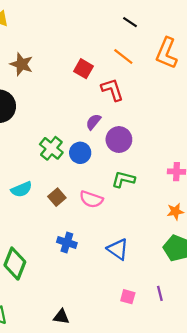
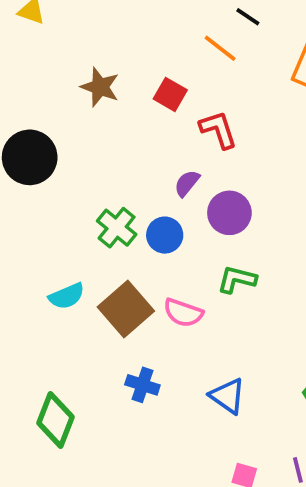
orange line: (123, 56) -> (220, 48), moved
brown star: (21, 64) -> (100, 87), moved
brown square: (57, 197) -> (126, 309), size x1.8

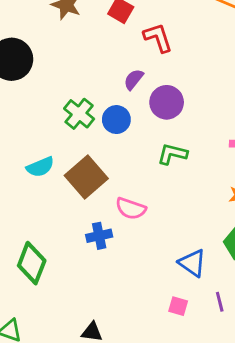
pink semicircle: (183, 313) -> (131, 209), moved
blue cross: (142, 385) -> (99, 236), turned -30
blue triangle: (228, 396) -> (192, 263), moved

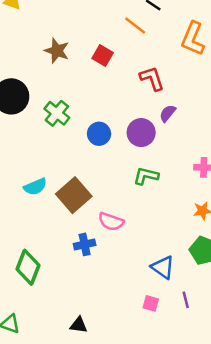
red L-shape: (158, 38) -> (152, 78), moved
purple semicircle: (134, 79) -> (168, 113), moved
green cross: (79, 114) -> (57, 113), moved
blue circle: (116, 120) -> (99, 134), moved

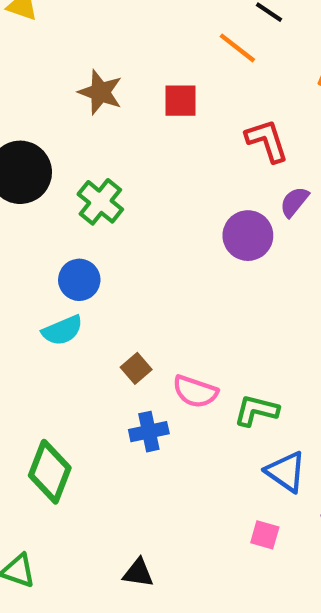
red square: (103, 56) -> (180, 101), turned -30
blue circle: (99, 134) -> (79, 280), moved
green L-shape: (146, 176) -> (256, 411), moved
brown square: (74, 195) -> (136, 368), moved, size x0.5

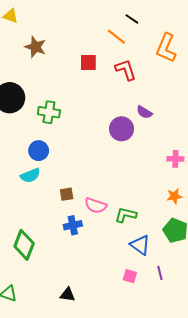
brown star: (100, 92) -> (35, 47), moved
red L-shape: (267, 141) -> (126, 70), moved
green cross: (100, 202) -> (49, 112), turned -30
purple semicircle: (294, 202) -> (144, 112), turned -98
brown square: (136, 368) -> (67, 194), turned 32

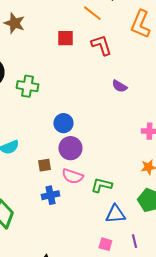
purple circle: (122, 129) -> (70, 148), moved
blue circle: (39, 151) -> (63, 123), moved
blue triangle: (140, 245) -> (115, 214), turned -40

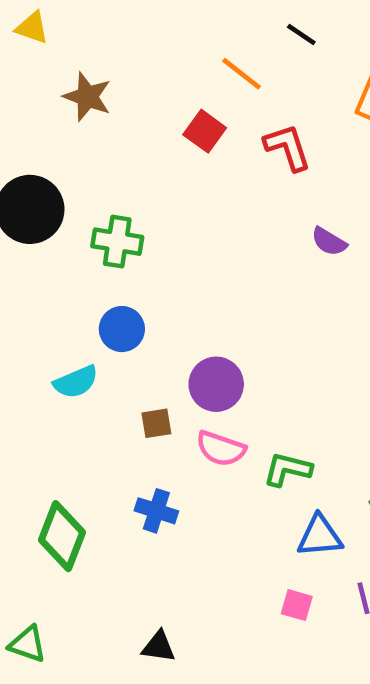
orange line: (92, 13) -> (242, 74), moved
red square: (65, 38) -> (205, 131), turned 36
blue circle: (63, 123) -> (122, 329), moved
blue cross: (50, 195) -> (156, 511), moved, turned 30

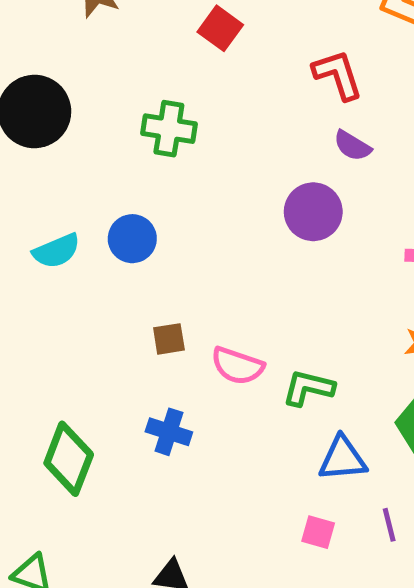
red L-shape: (288, 147) -> (338, 75), moved
green cross: (117, 242) -> (169, 129), moved
cyan semicircle: (76, 382) -> (56, 251), moved
purple circle: (216, 384) -> (313, 212), moved

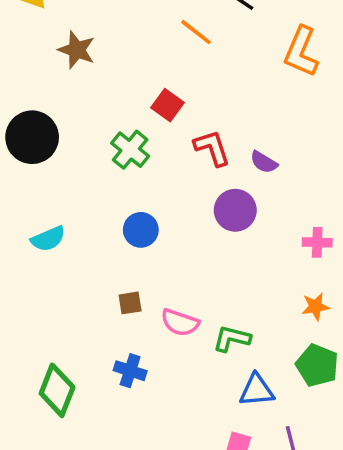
red square: (220, 28) -> (168, 105), moved
red L-shape: (338, 75) -> (212, 148), moved
green cross: (169, 129) -> (130, 150), turned 30
blue circle: (132, 239) -> (141, 230), moved

